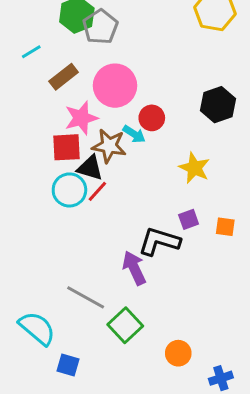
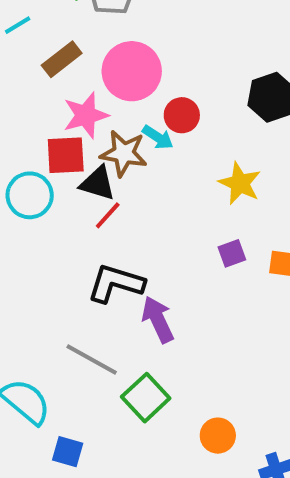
cyan circle: (69, 190) -> (30, 195), moved
black L-shape: (159, 241) -> (116, 283), moved

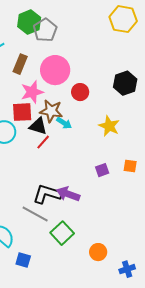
brown rectangle: (62, 59) -> (20, 64), turned -30
cyan arrow: (158, 137) -> (64, 123), moved
purple square: (232, 253) -> (102, 170), moved
black L-shape: (116, 283) -> (47, 194), moved
purple arrow: (158, 319) -> (68, 194), turned -45

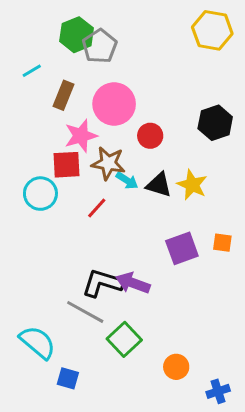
black triangle: (38, 126) -> (159, 185), moved
purple square: (102, 170) -> (182, 248), size x1.6

